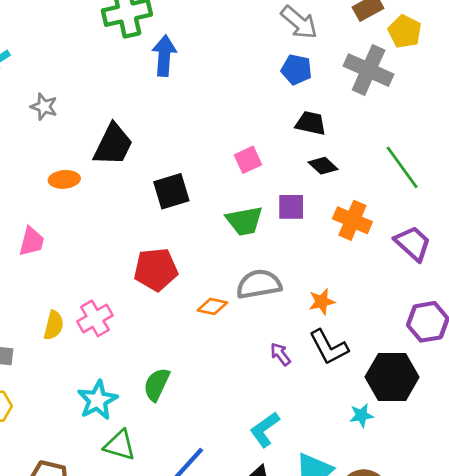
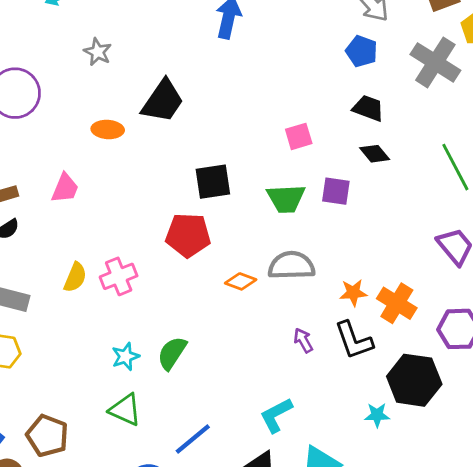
black square: (171, 191) -> (213, 182), moved
orange cross: (352, 220) -> (397, 303), moved
cyan star: (98, 400) -> (125, 356), moved, size x0.7

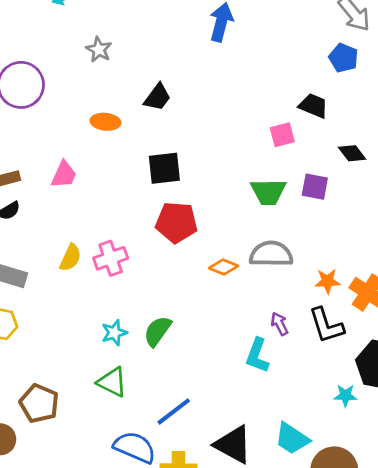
black trapezoid: (163, 101) -> (157, 97), size x0.7
black trapezoid: (368, 108) -> (313, 106), moved
black square: (213, 182) -> (164, 168), moved
cyan L-shape: (276, 415) -> (257, 355), moved, turned -44

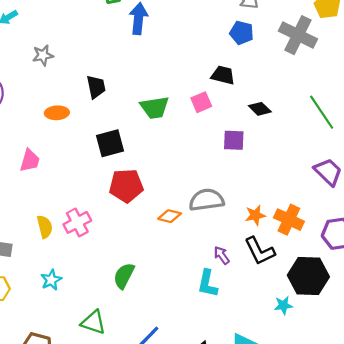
gray star: (99, 50) -> (43, 55), turned -30
black trapezoid: (157, 97) -> (96, 87), turned -40
green trapezoid: (268, 192) -> (155, 108), moved
yellow semicircle: (70, 258) -> (45, 227), turned -30
cyan star: (114, 333) -> (51, 280), moved

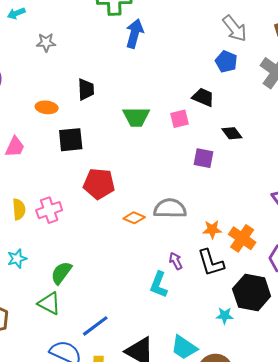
gray star: (43, 55) -> (46, 42), moved
black square: (110, 143) -> (71, 140), moved
green semicircle: (124, 276) -> (61, 273), moved

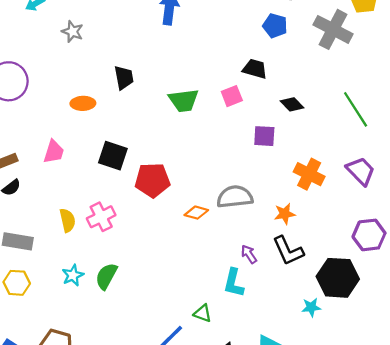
gray star: (46, 42) -> (72, 32), turned 30
black square: (71, 140) -> (113, 156), moved, turned 32
orange cross: (242, 238) -> (309, 174), moved
green semicircle: (61, 273) -> (106, 276), moved
green triangle: (49, 303) -> (203, 313), moved, size x0.7

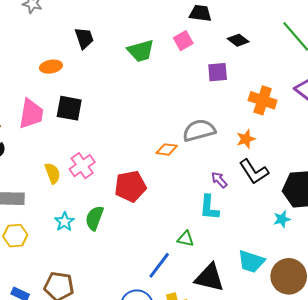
pink trapezoid: (54, 152) -> (31, 114), size x1.4
black square: (113, 156) -> (69, 108), moved
red pentagon: (152, 180) -> (130, 186), moved

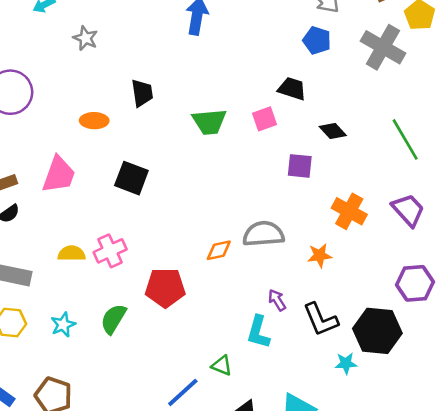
black square: (69, 108) -> (131, 178), moved
orange diamond: (167, 149) -> (219, 250), turned -30
black L-shape: (254, 172) -> (321, 319), moved
yellow semicircle: (53, 173) -> (72, 253), turned -80
cyan star: (64, 222) -> (63, 325), moved

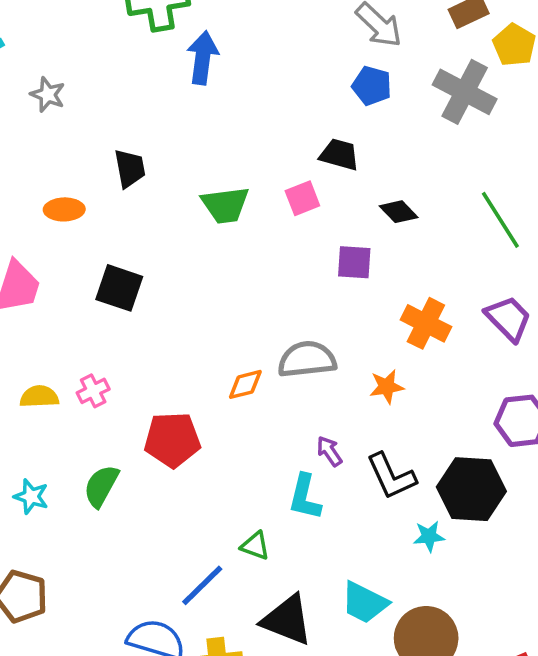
pink cross: (110, 251) -> (93, 391), size x0.7
cyan star: (63, 325) -> (31, 497), turned -30

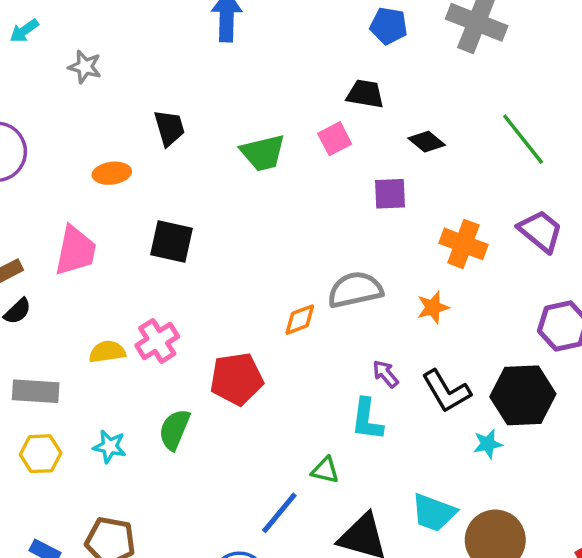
pink cross: (93, 391) -> (157, 341), size x1.4

